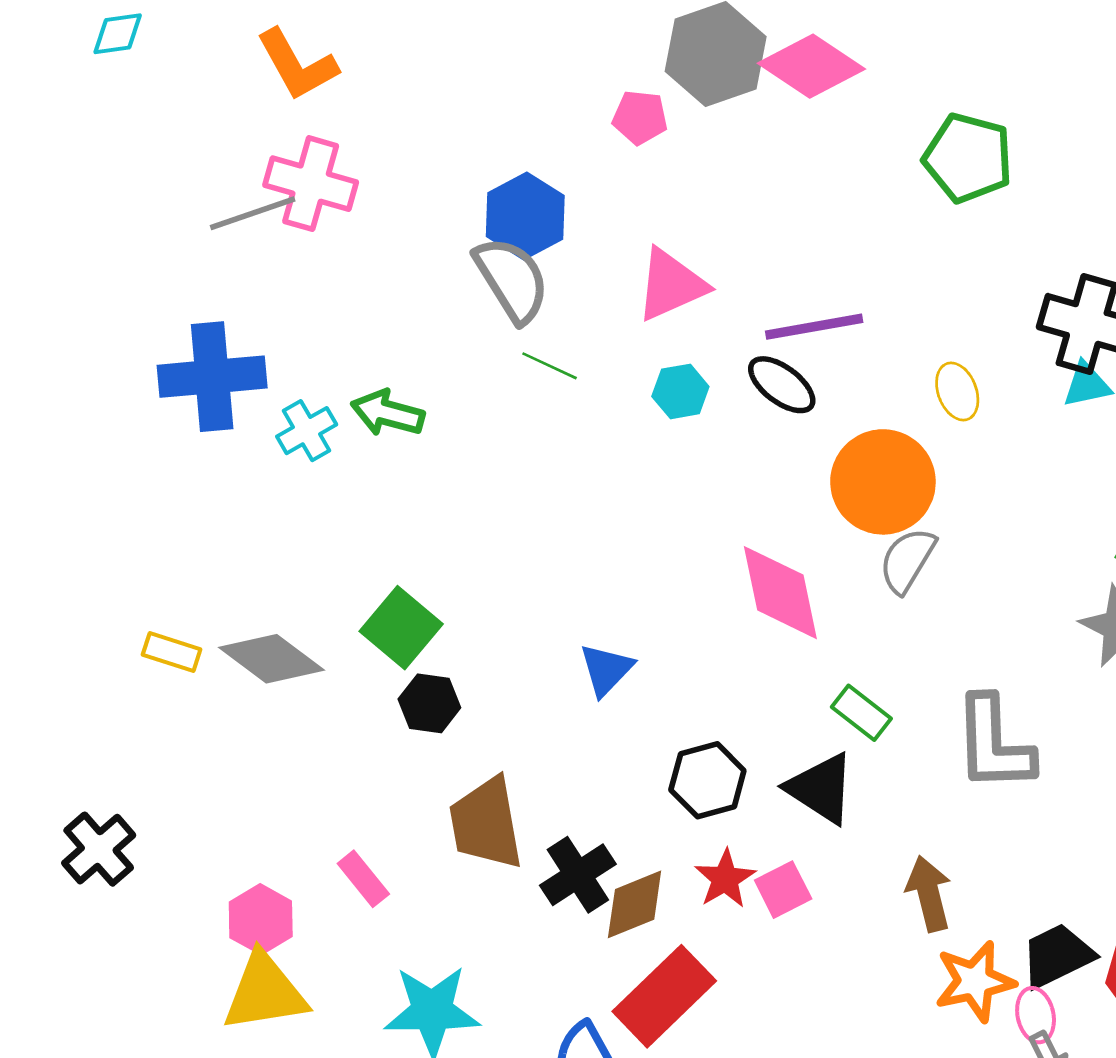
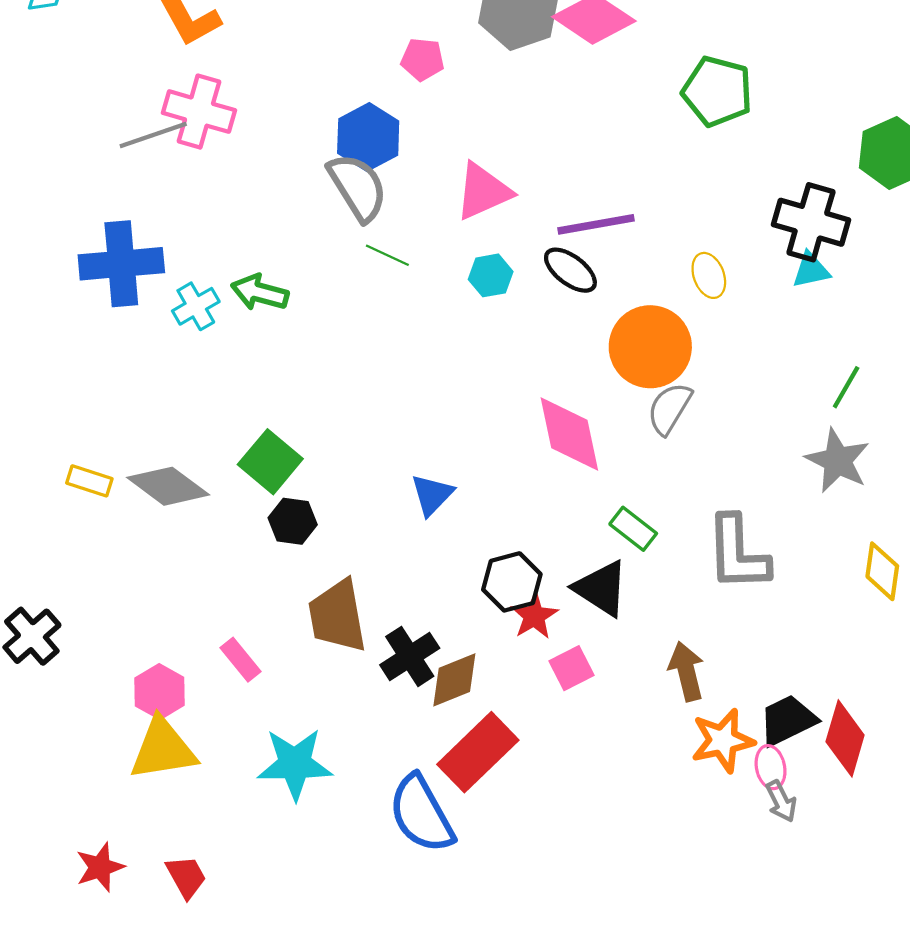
pink pentagon: (640, 117) -> (422, 59), moved
red star: (725, 879) -> (534, 616), moved

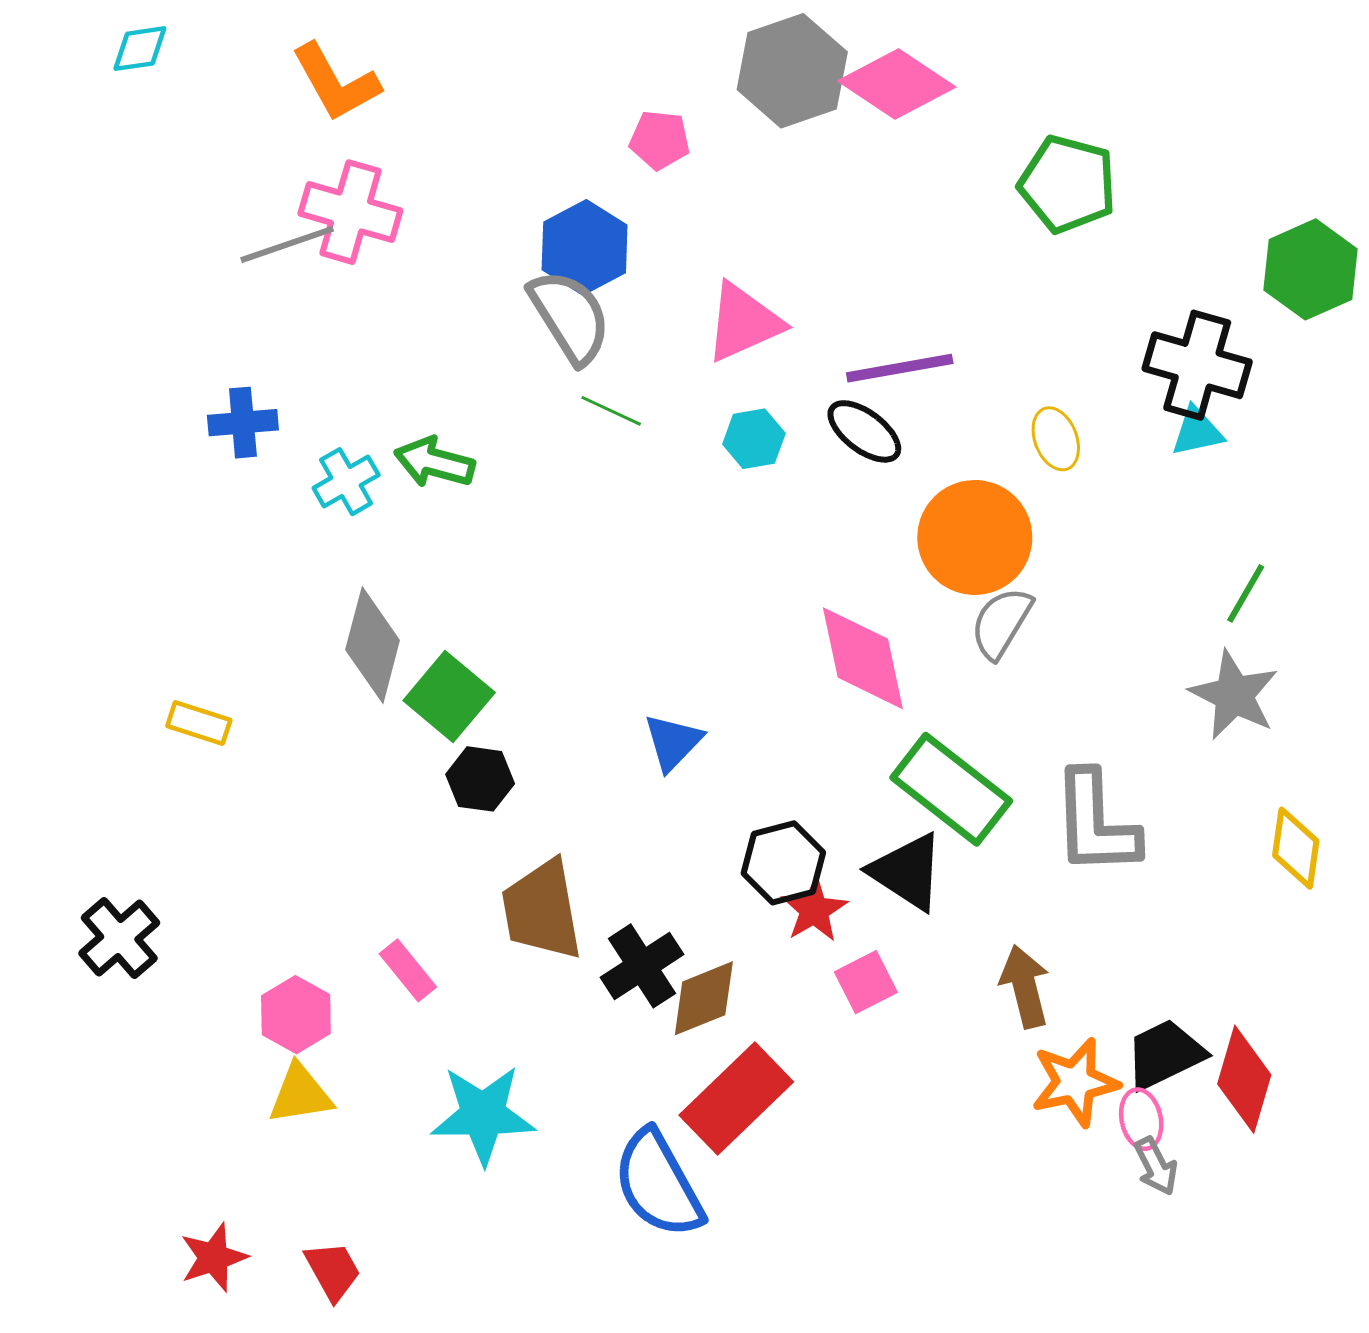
blue cross: (121, 264) -> (243, 423), size x0.6
gray diamond: (168, 486) -> (373, 645), moved, turned 68
green rectangle: (633, 529) -> (951, 789), size x1.8
yellow triangle: (163, 749) -> (300, 1094), size x0.7

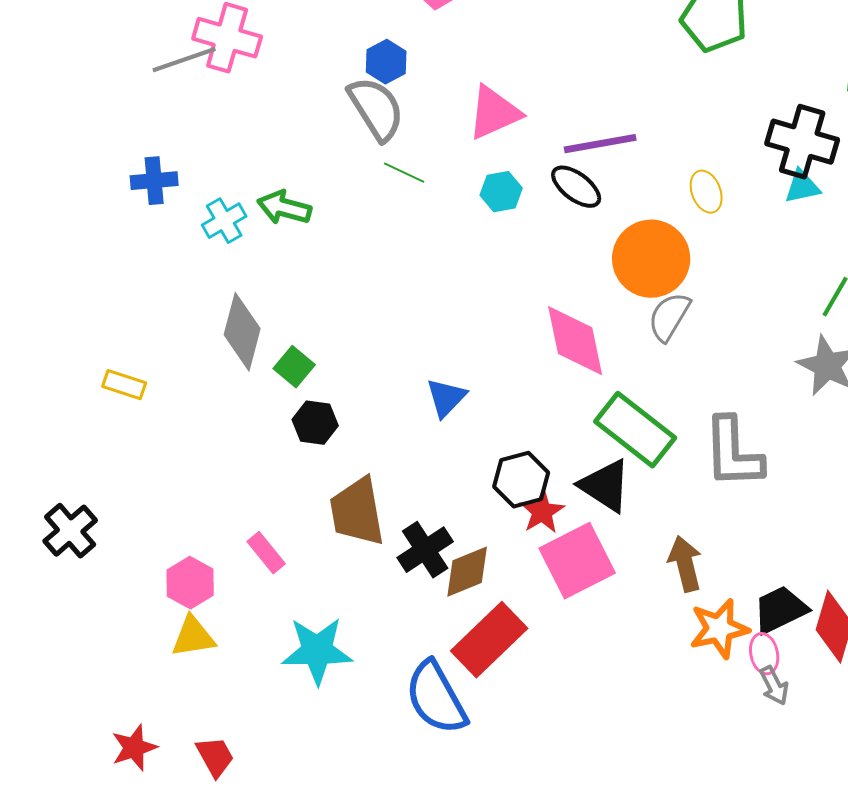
blue hexagon: (585, 247) -> (386, 62), size x0.7
green square: (449, 696) -> (294, 367), size x0.7
pink square: (866, 982) -> (577, 561), size x1.8

